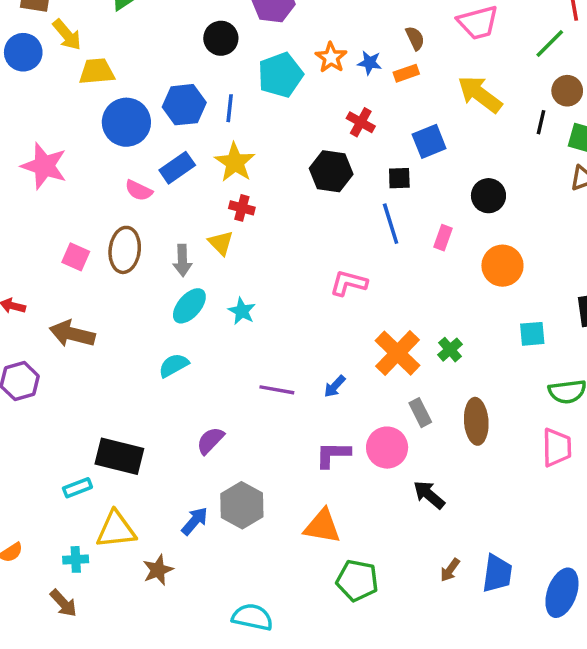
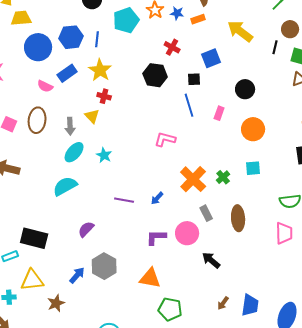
cyan square: (532, 334) -> (253, 168), moved
cyan semicircle: (174, 365) -> (65, 186), size x1.4

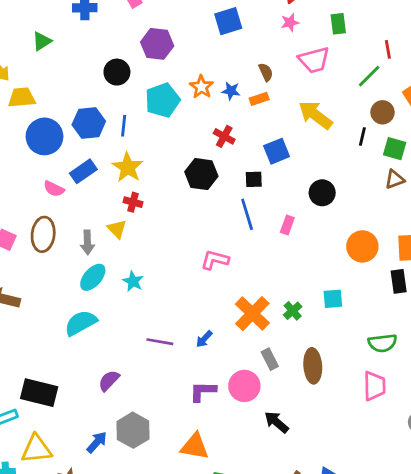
orange circle: (253, 129) -> (362, 246), moved

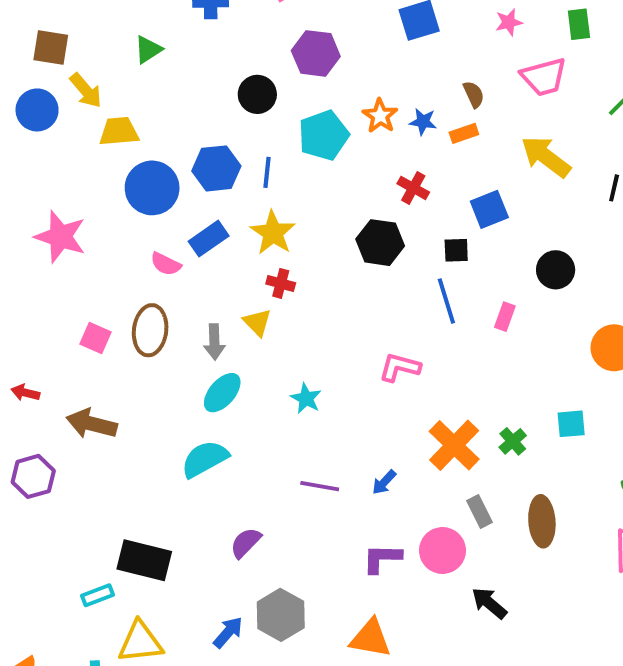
cyan star: (133, 281) -> (306, 398), moved

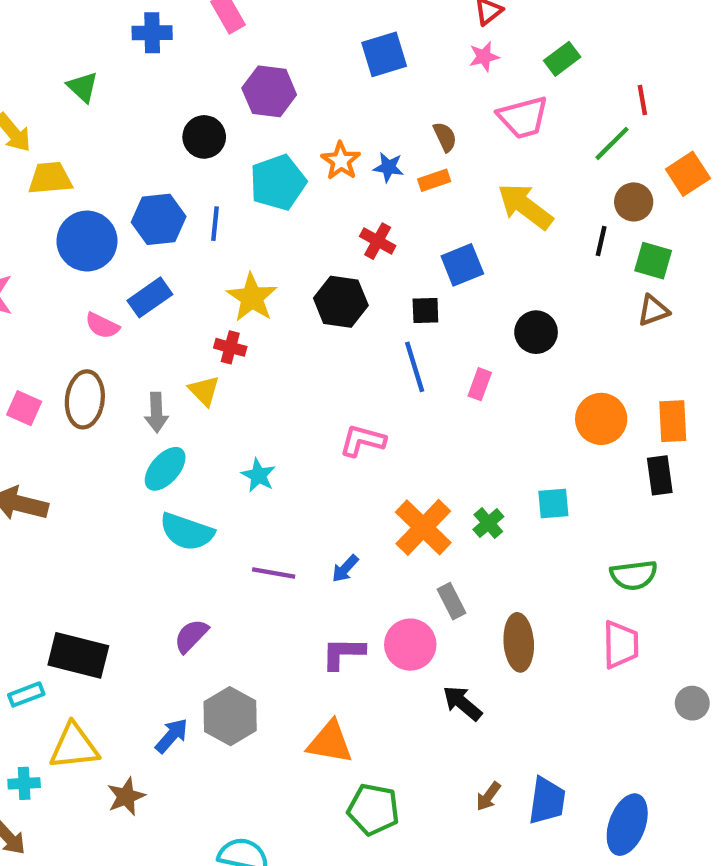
green rectangle: (579, 24) -> (562, 59), turned 60
green triangle: (148, 50) -> (83, 87), turned -44
yellow star: (273, 233) -> (252, 297), moved
cyan semicircle: (205, 459) -> (187, 532), moved, turned -132
brown ellipse: (542, 521) -> (519, 642), moved

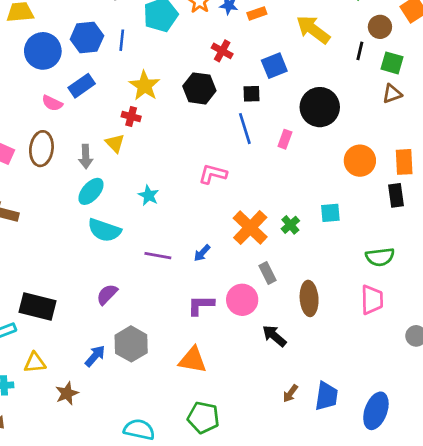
black circle: (536, 332) -> (320, 107), size x1.5
yellow triangle: (74, 746) -> (35, 363), size x0.7
green pentagon: (373, 809) -> (203, 418), moved

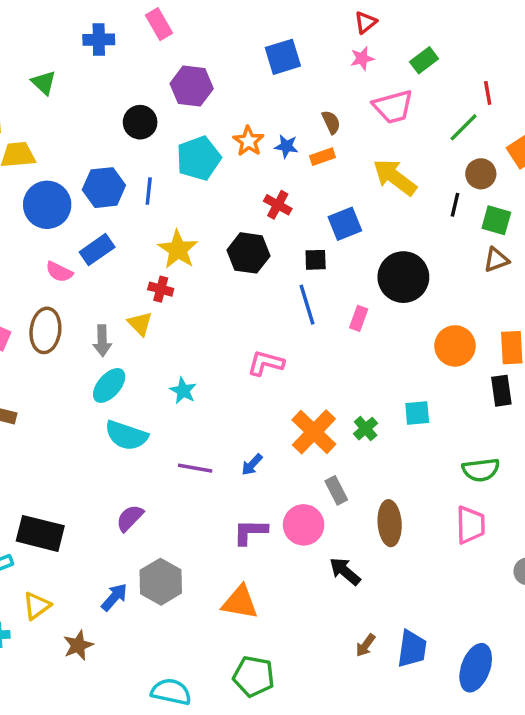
yellow triangle: (35, 363) -> (37, 606), turned -30

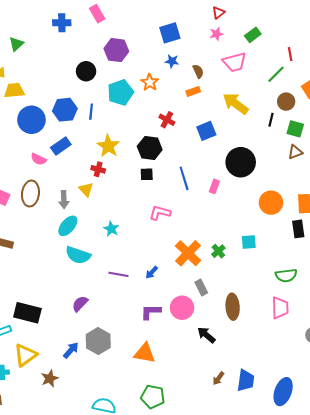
green triangle: (44, 83) -> (16, 44), moved, turned 35
blue star: (286, 146) -> (172, 61), moved
black square: (316, 260) -> (147, 174), moved
yellow triangle: (37, 606) -> (25, 355), size x1.4

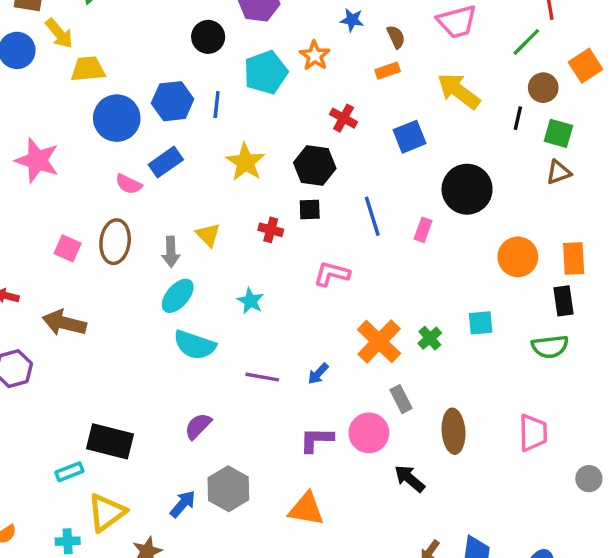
red cross: (98, 169) -> (271, 230), moved
green semicircle: (286, 275) -> (550, 347), moved

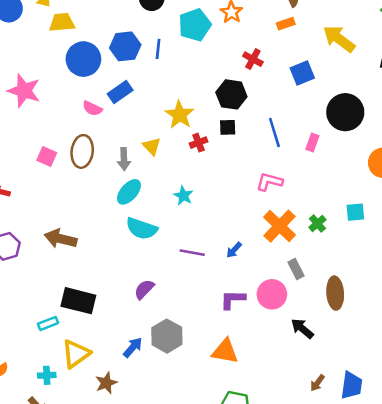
yellow star: (245, 162) -> (180, 115), moved
red cross: (271, 230) -> (199, 143), turned -36
pink L-shape: (332, 274) -> (269, 182), moved
brown arrow: (64, 323) -> (61, 239), moved

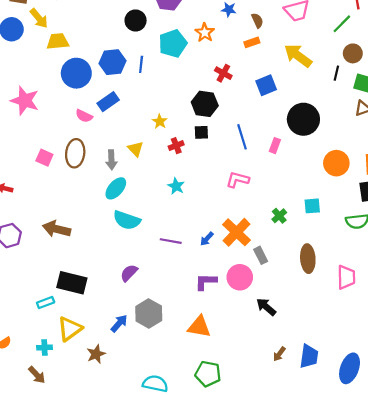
yellow star: (180, 115) -> (160, 121), size x0.6
cyan star: (183, 196) -> (176, 186), moved
orange cross: (279, 226) -> (236, 232), moved
brown ellipse: (335, 293) -> (308, 259), moved

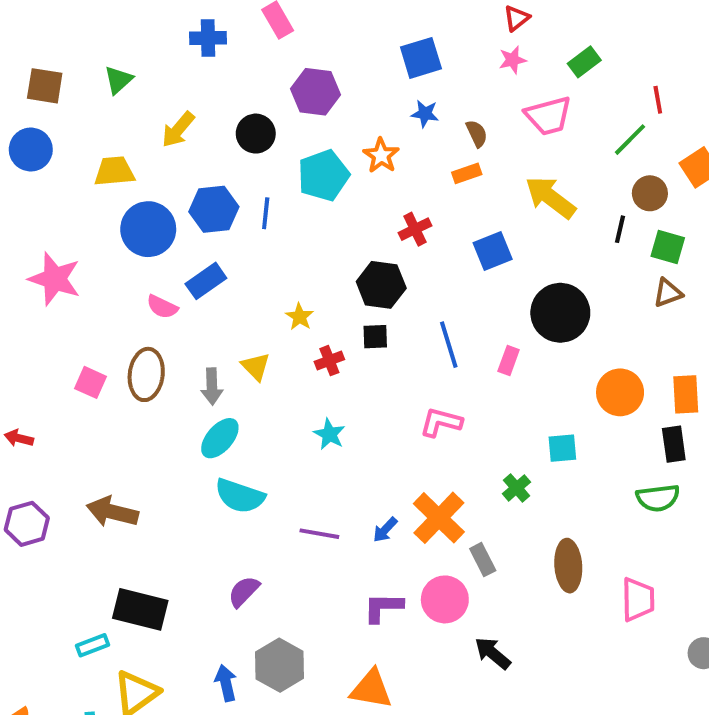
yellow arrow: (39, 18) -> (178, 130), moved, turned 80
red cross: (223, 73) -> (415, 229), turned 35
cyan square: (312, 206) -> (562, 448), moved
blue arrow: (119, 323) -> (226, 683), turned -54

